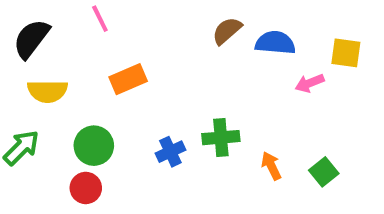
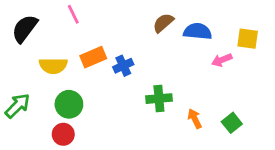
yellow semicircle: (47, 91) -> (53, 66), moved
blue cross: (170, 152) -> (123, 66), moved

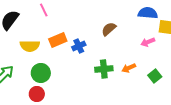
brown semicircle: (163, 23) -> (109, 29), moved
blue semicircle: (198, 31) -> (148, 13), moved
orange arrow: (195, 119) -> (129, 68), moved, turned -88
green square: (232, 123) -> (155, 76), moved

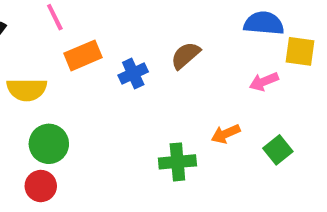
orange rectangle: (58, 40) -> (83, 55), moved
blue cross: (79, 46) -> (133, 73), moved
green cross: (104, 69) -> (177, 162), moved

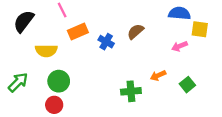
blue cross: (133, 73) -> (106, 42), turned -35

